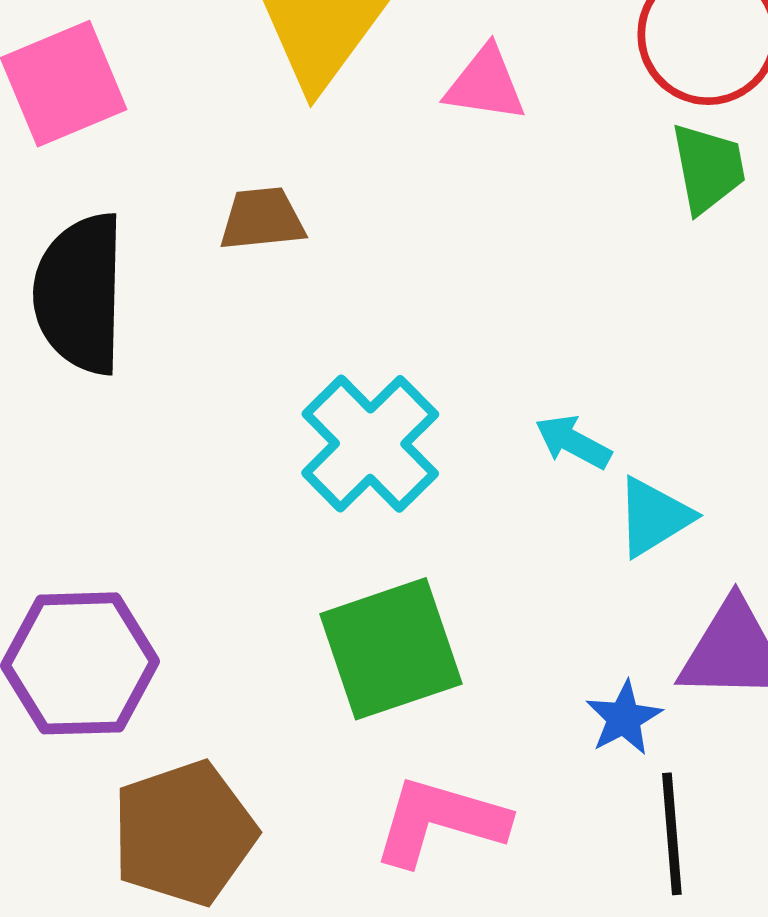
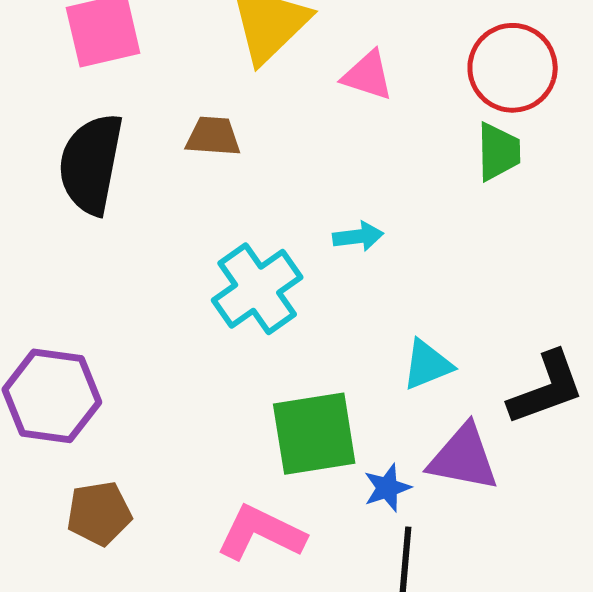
cyan arrow: (573, 442) -> (358, 236), moved, turned 135
green square: (391, 649) -> (314, 434), moved
brown pentagon: (184, 833) -> (99, 513), size x0.7

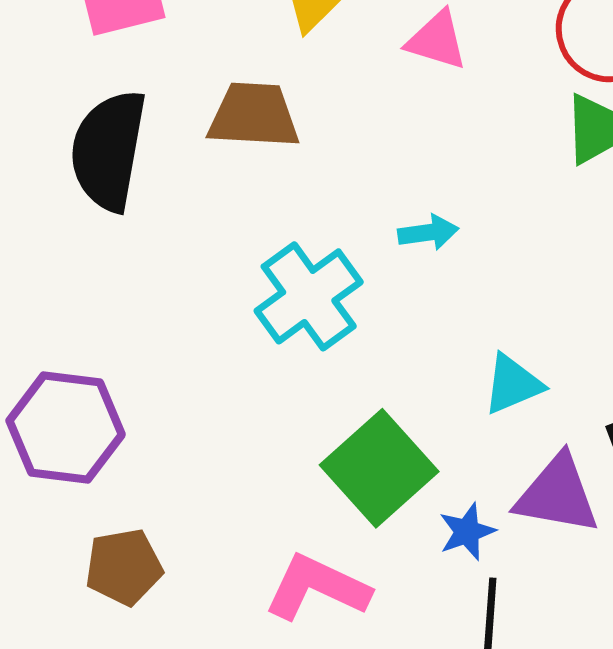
brown trapezoid: (213, 136) -> (254, 115), size x1.4
green square: (314, 434) -> (379, 468), turned -32

